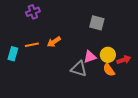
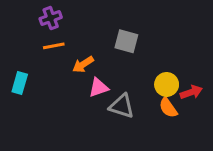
gray square: (97, 23) -> (126, 41), moved
orange line: (32, 45) -> (54, 46), moved
pink triangle: (90, 57) -> (99, 88), moved

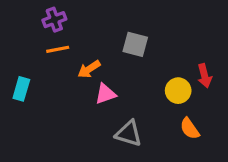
red arrow: (191, 92) -> (205, 76), moved, turned 95
gray triangle: (122, 106) -> (129, 133), moved
orange semicircle: (168, 108) -> (190, 129), moved

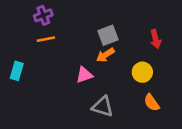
gray square: (135, 44) -> (108, 35), turned -36
orange arrow: (89, 69) -> (105, 55), moved
red arrow: (205, 76) -> (156, 39), moved

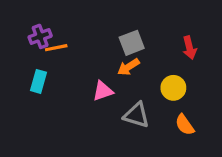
purple cross: (43, 15) -> (40, 36), moved
cyan rectangle: (17, 71) -> (39, 81), moved
gray triangle: (103, 107) -> (136, 115), moved

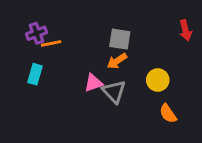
gray square: (132, 43) -> (120, 39), turned 30
red arrow: (189, 48) -> (186, 30), moved
gray triangle: (136, 115) -> (114, 92), moved, turned 30

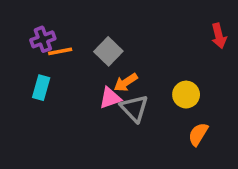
gray square: (120, 39) -> (108, 51), moved, turned 35
orange arrow: (117, 61) -> (126, 82), moved
orange semicircle: (168, 114) -> (198, 134), turned 66

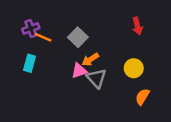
red arrow: (219, 36) -> (137, 26), moved
orange line: (60, 51) -> (43, 37), turned 35

